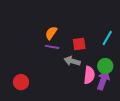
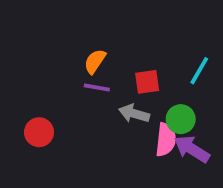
green circle: (105, 66) -> (181, 119), moved
purple arrow: (103, 80) -> (192, 149), turned -78
red circle: (21, 82) -> (39, 132), moved

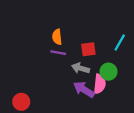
orange semicircle: (95, 61) -> (57, 37), turned -40
red circle: (39, 132) -> (21, 102), moved
purple arrow: (192, 149) -> (84, 89), moved

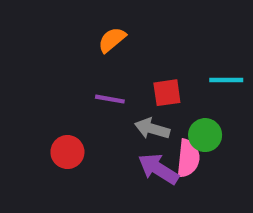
orange semicircle: (57, 37) -> (112, 40), moved, turned 56
cyan line: (120, 43) -> (226, 80), turned 60
red circle: (21, 102) -> (67, 152), moved

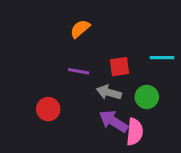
pink semicircle: (188, 158) -> (135, 132), moved

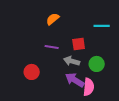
cyan line: (162, 58) -> (102, 26), moved

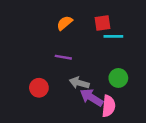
cyan line: (102, 26) -> (113, 36), moved
red square: (79, 44) -> (102, 23), moved
gray arrow: (72, 61) -> (79, 83), moved

